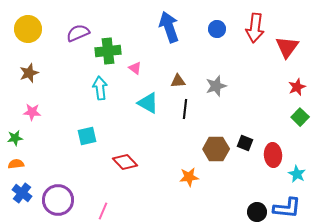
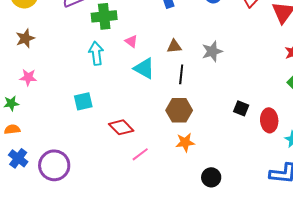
pink triangle: (135, 68) -> (131, 41), moved
brown hexagon: (216, 149) -> (179, 110), moved
pink line: (103, 211) -> (140, 154), moved, turned 30
black circle: (257, 212) -> (211, 177), moved

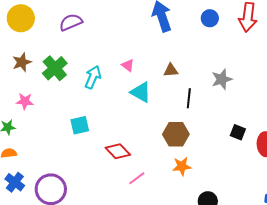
green cross: (104, 16) -> (55, 68), moved, turned -35
gray star: (212, 51) -> (222, 79), moved
cyan arrow: (96, 53) -> (93, 77), turned 30
black line: (181, 74) -> (189, 98), moved

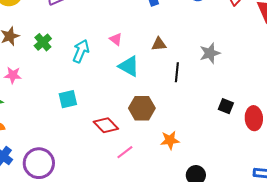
green cross: (55, 68) -> (43, 42), size x0.7
brown hexagon: (176, 134) -> (142, 108), moved

